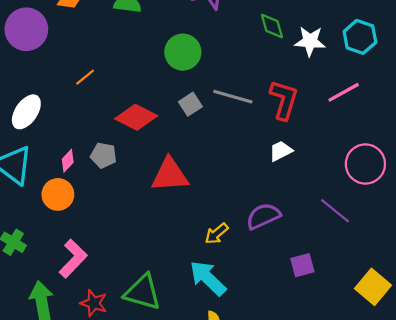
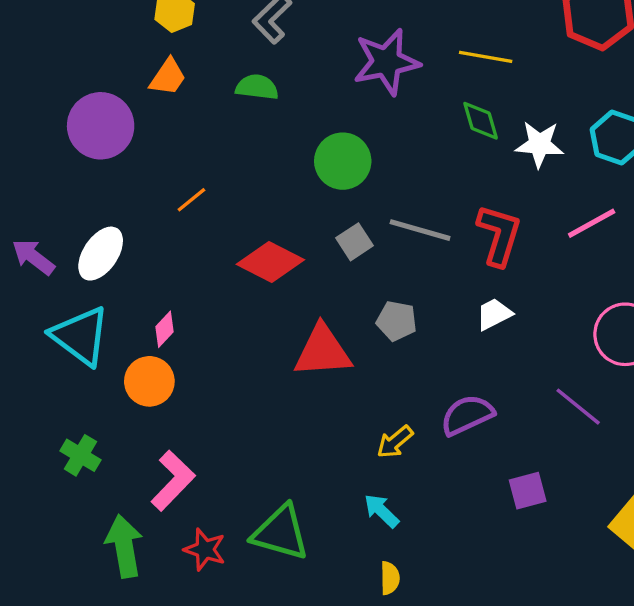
gray pentagon: (104, 155) -> (397, 321), moved
cyan arrow: (208, 278) -> (381, 511), size x0.6

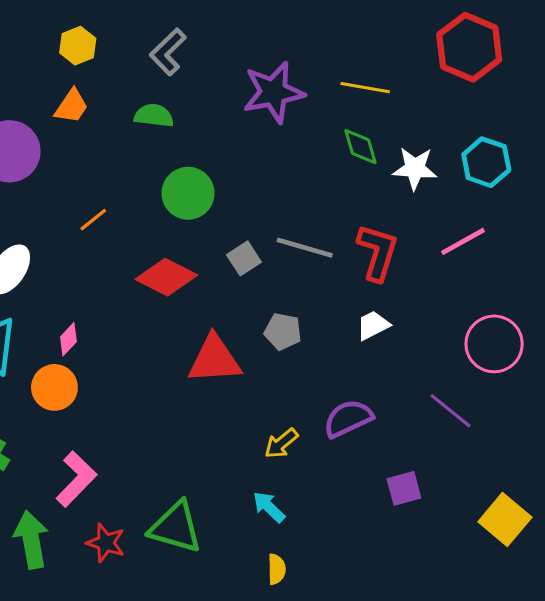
green circle: (343, 161) -> (188, 193), moved

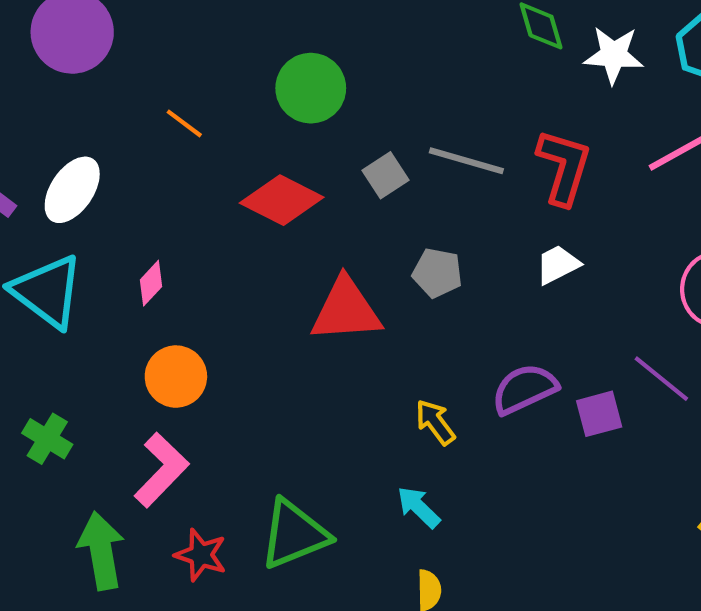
orange line: (93, 220) -> (184, 123), turned 76
orange circle: (54, 387) -> (176, 377), moved
yellow arrow: (281, 443) -> (435, 422), turned 93
purple square: (404, 488) -> (599, 414), moved
green triangle: (176, 527) -> (294, 534), turned -38

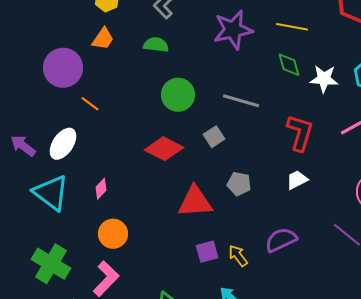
orange line: (184, 123) -> (90, 104), moved
gray line: (466, 161) -> (241, 101), moved
purple square: (599, 414) -> (207, 252), moved
green cross: (47, 439) -> (51, 264), size x1.6

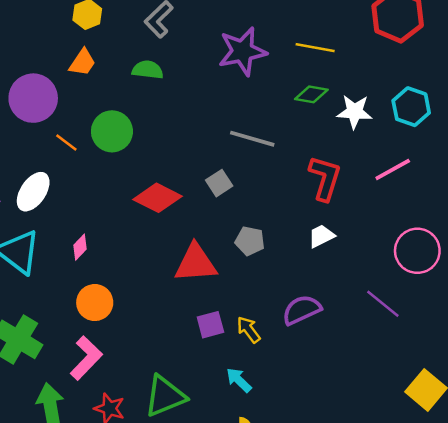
green diamond: (289, 65) -> (311, 94), turned -64
green circle: (178, 95) -> (112, 131), moved

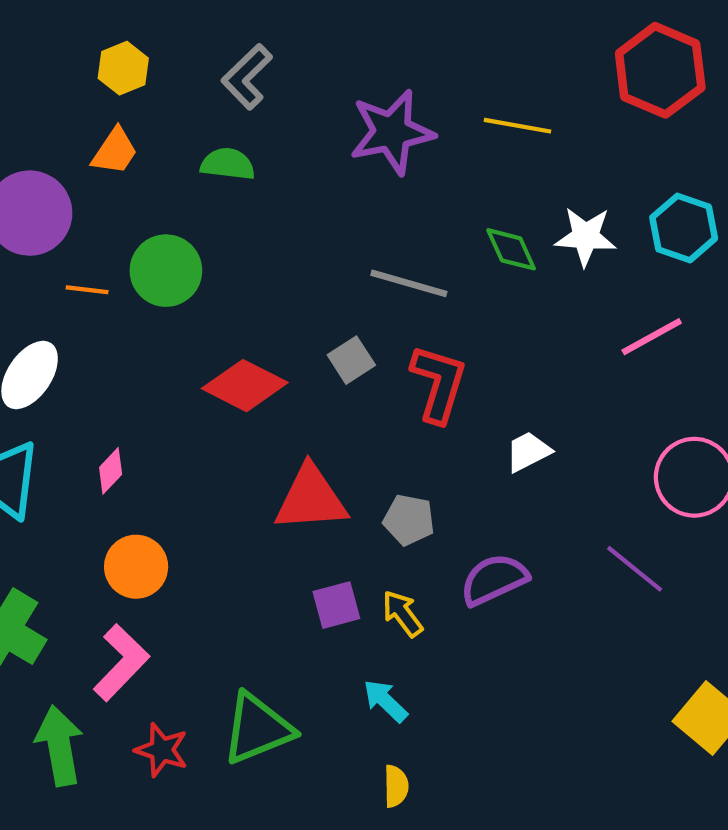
green diamond: (311, 94) -> (511, 249), moved, turned 56
orange line: (66, 142) -> (87, 290), turned -30
red L-shape: (325, 178) -> (439, 383), moved
gray pentagon: (250, 241) -> (409, 520), moved

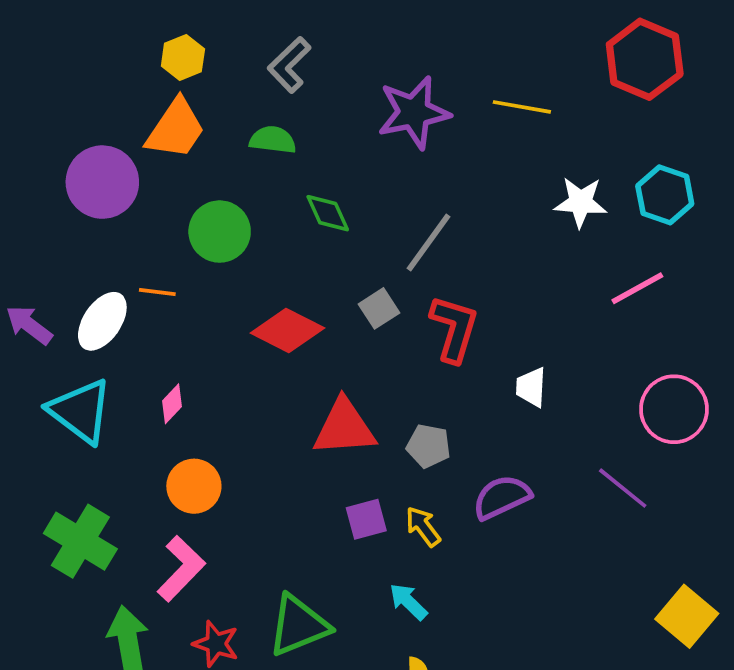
orange trapezoid: (115, 151) -> (176, 129), size x1.5
green diamond: (511, 249) -> (328, 213), moved
gray line: (409, 283) -> (428, 243), turned -70
orange line: (87, 290) -> (157, 292), moved
white trapezoid: (528, 452) -> (531, 387), turned -60

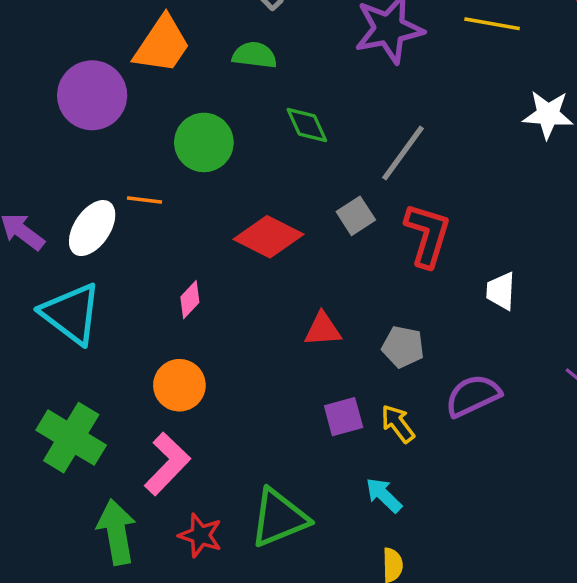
pink diamond: (172, 404) -> (190, 300), moved
red triangle: (344, 428) -> (323, 329), size x0.6

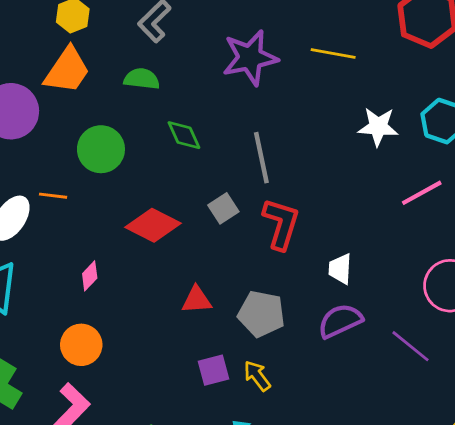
gray line: (403, 153) -> (261, 158), turned -48
gray pentagon: (403, 347) -> (261, 314), size x1.4
purple semicircle: (473, 396) -> (340, 321), moved

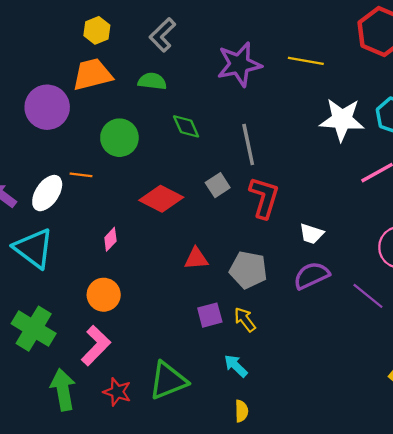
orange trapezoid: (67, 70) -> (92, 74), turned -138
white star: (378, 127) -> (342, 120), size x1.4
white trapezoid: (340, 269) -> (311, 234), turned -75

